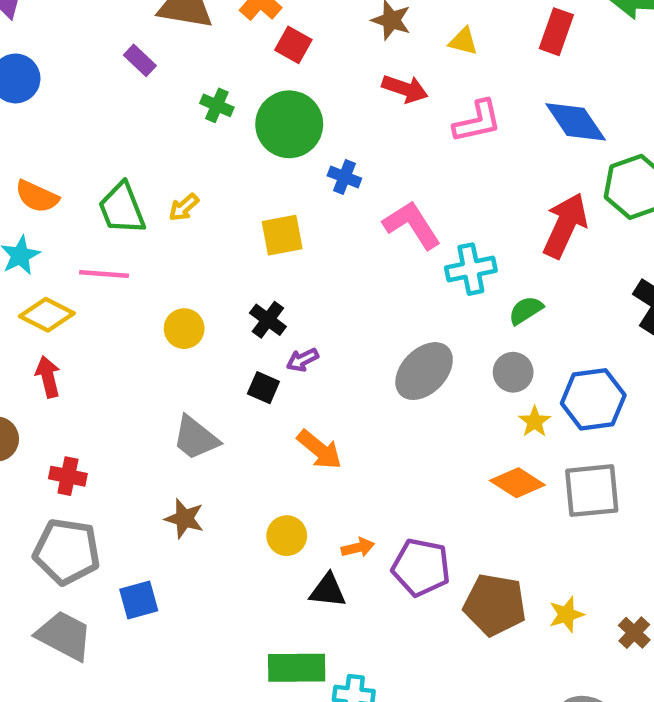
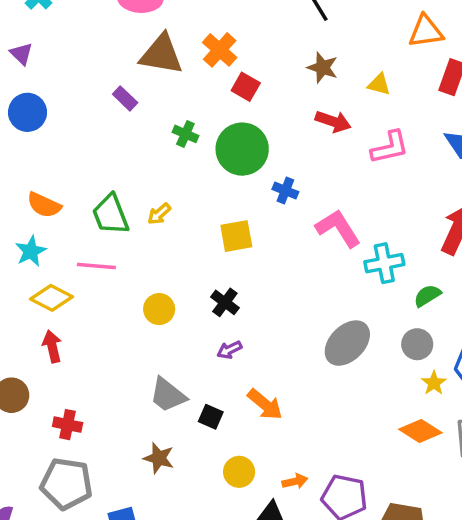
purple arrow: (302, 360) -> (229, 350), moved
black square: (263, 388) -> (211, 417), moved

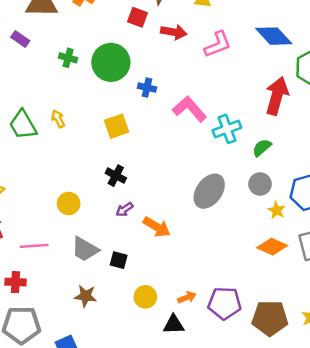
red square: (246, 87) -> (138, 17), moved
yellow arrow: (159, 214) -> (58, 119), turned 114
pink line: (96, 266) -> (34, 246), moved
yellow circle: (159, 309) -> (69, 203), moved
orange arrow: (265, 404) -> (157, 227), moved

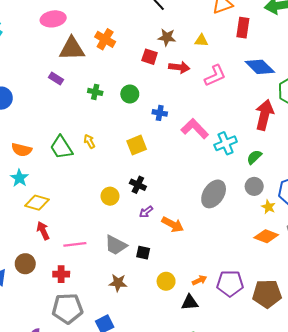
green circle: (111, 62) -> (130, 94), size x0.6
yellow circle: (69, 203) -> (110, 196), moved

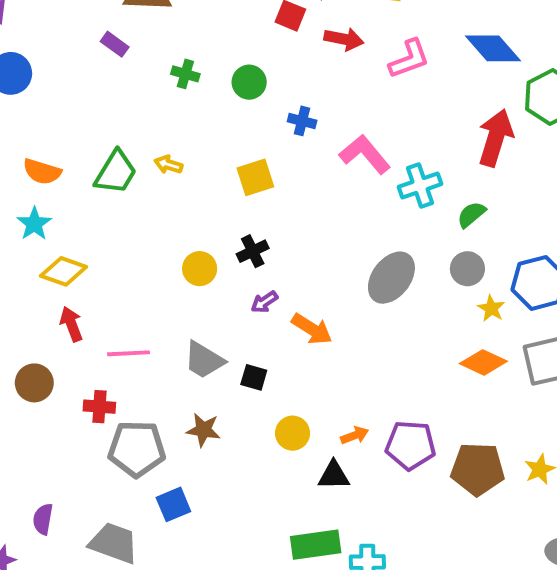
yellow arrow: (89, 141) -> (168, 165), turned -48
green trapezoid: (61, 147) -> (116, 172), turned -120
black cross: (138, 185) -> (253, 251), turned 35
gray pentagon: (67, 308) -> (137, 449), moved

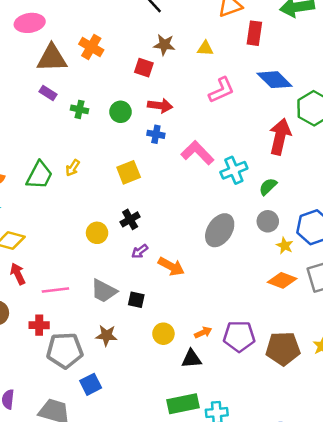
red arrow: (344, 39) -> (160, 106), moved
purple rectangle: (115, 44) -> (48, 93), moved
yellow arrow: (168, 165) -> (73, 168), turned -70

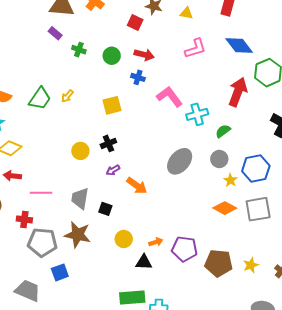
red arrow: (18, 274) -> (12, 176), turned -66
gray trapezoid: (104, 291) -> (80, 198), turned 65
brown star: (106, 335) -> (78, 235), size x1.5

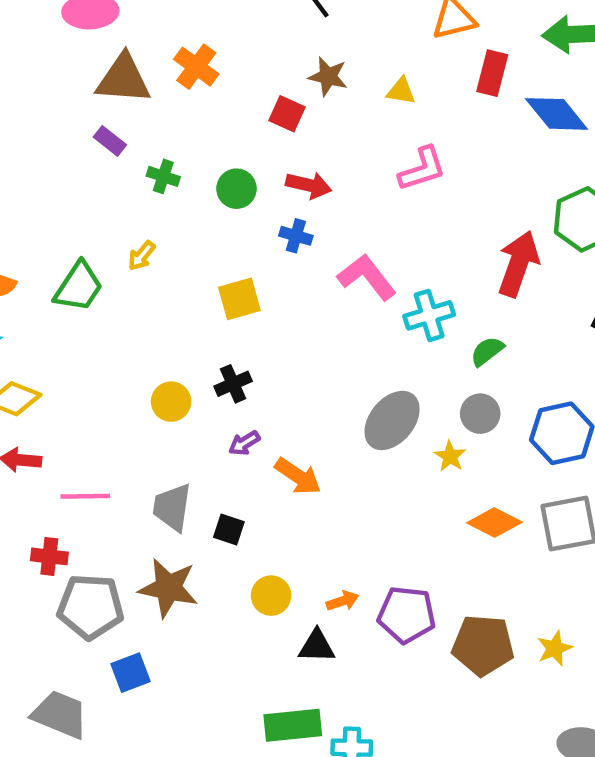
blue diamond: (239, 46) -> (557, 114), moved
yellow arrow: (67, 96) -> (142, 256), moved
yellow star: (230, 180) -> (450, 456), moved

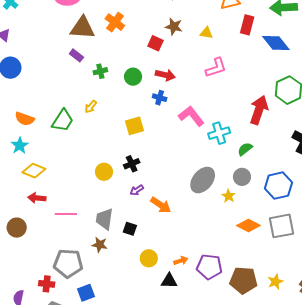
green cross: (163, 176) -> (100, 71), turned -32
red cross: (49, 556) -> (47, 284), moved
brown star: (168, 588) -> (100, 245), moved, size x0.6

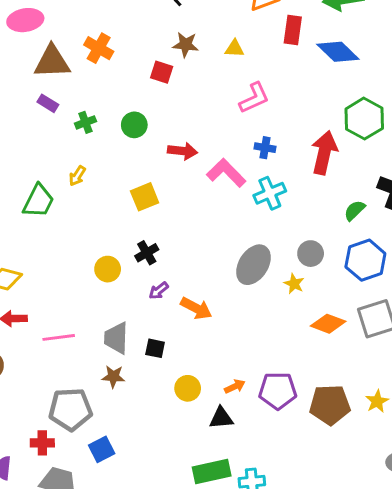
red arrow: (165, 75) -> (183, 151), moved
blue cross: (160, 98) -> (265, 148), moved
green semicircle: (245, 149) -> (355, 210), moved

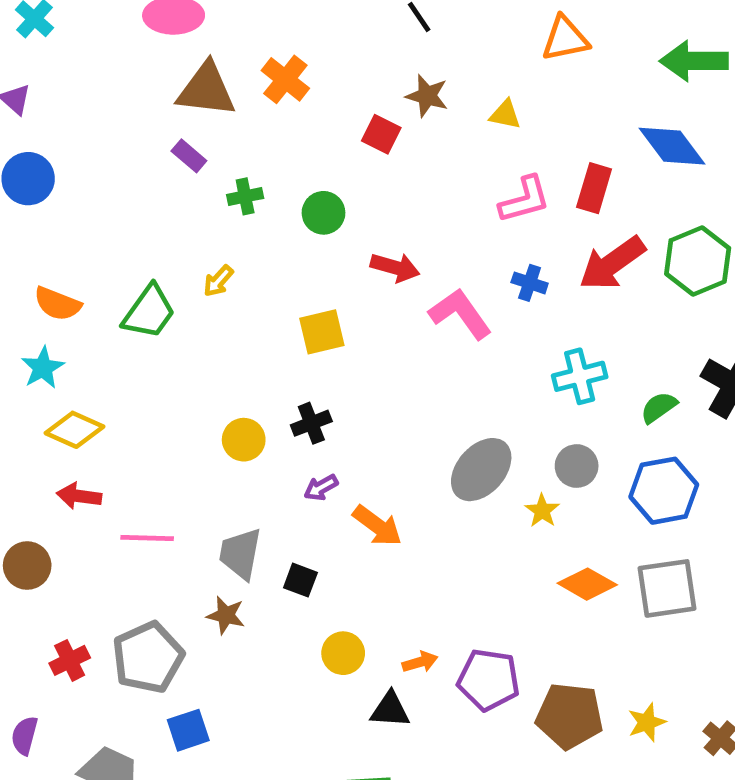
red rectangle: (293, 30) -> (594, 188), moved
red arrow: (324, 153) -> (612, 263), moved, turned -147
cyan cross: (270, 193) -> (580, 376), moved
gray pentagon: (70, 409) -> (148, 657), turned -30
red cross: (42, 443) -> (70, 660), moved, turned -35

